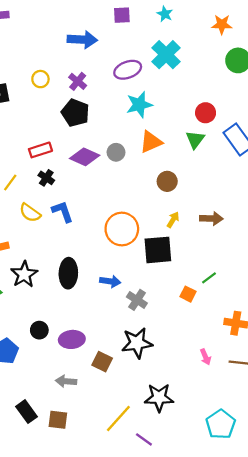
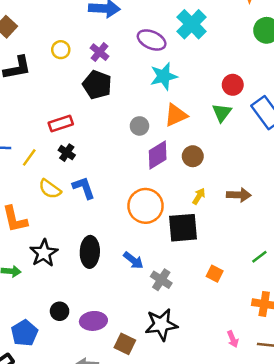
purple ellipse: (128, 70) -> (152, 40), turned 44
purple diamond: (85, 157) -> (158, 155), moved, turned -56
green line: (209, 278) -> (259, 257), moved
blue arrow: (110, 281) -> (133, 260), turned 30

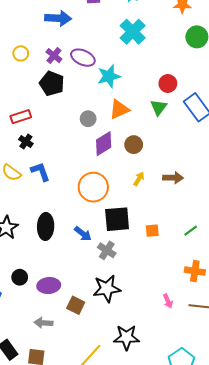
purple ellipse: (152, 40) -> (83, 58), moved
black square: (183, 228) -> (117, 219), moved
orange square: (215, 274) -> (152, 231), moved, turned -32

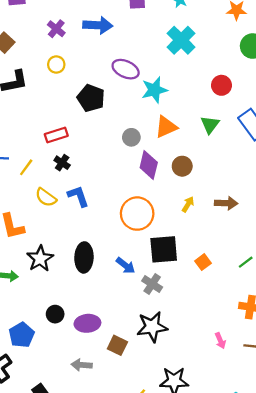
purple cross: (54, 56) -> (56, 29), moved
red circle: (168, 83) -> (221, 85), moved
purple diamond: (104, 144) -> (149, 165), turned -45
orange square: (152, 231) -> (203, 262), turned -32

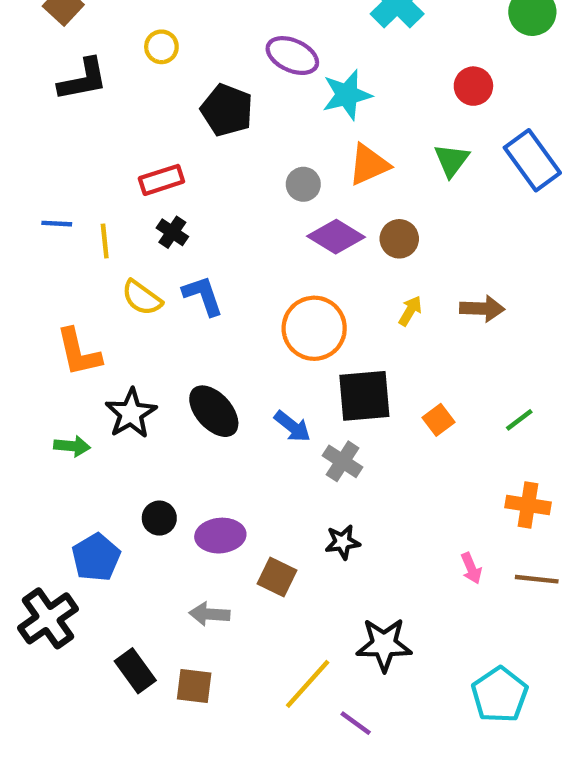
purple diamond: (149, 165) -> (336, 237), turned -72
yellow line: (26, 167) -> (105, 241), turned -42
black ellipse: (84, 257) -> (214, 411), turned -44
black star: (152, 327) -> (343, 542), size x0.6

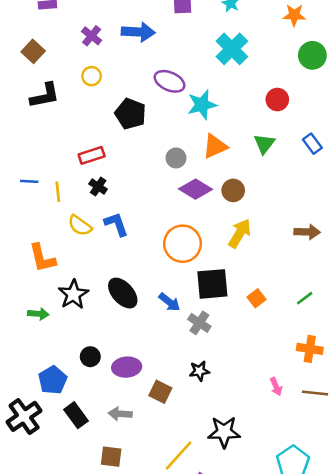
blue rectangle: (532, 160) -> (312, 144), size x0.6
brown arrow: (482, 309) -> (307, 232), moved
yellow arrow: (410, 311) -> (240, 233), size x1.6
black rectangle: (135, 671) -> (76, 415), moved

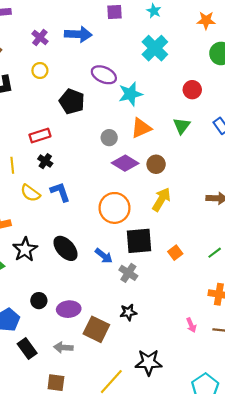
brown square: (160, 392) -> (96, 329), size x1.4

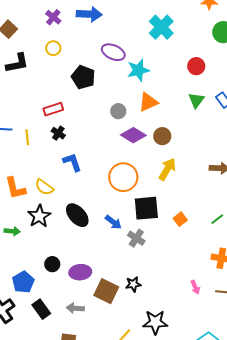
green triangle: (182, 126) -> (196, 100), moved
yellow semicircle: (30, 193) -> (44, 187), moved
black star: (128, 312) -> (133, 284), moved

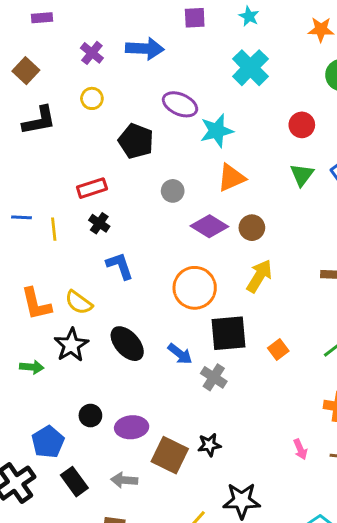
gray circle: (118, 111) -> (173, 191), moved

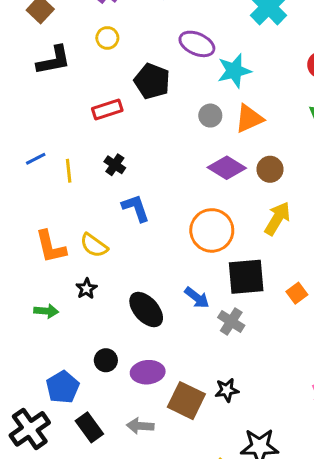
red rectangle: (92, 188) -> (107, 110), moved
gray circle: (173, 191) -> (210, 116), moved
blue line: (21, 217) -> (36, 159), turned -30
black ellipse: (127, 344) -> (146, 310), moved
black star: (71, 345) -> (86, 289), size x0.6

